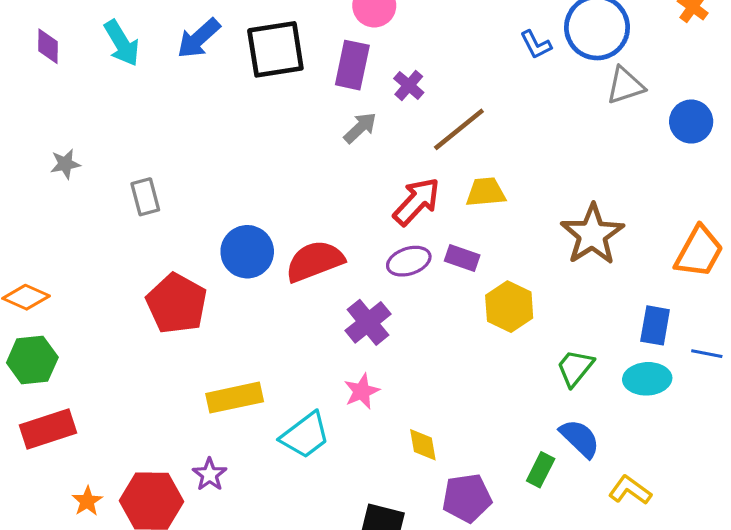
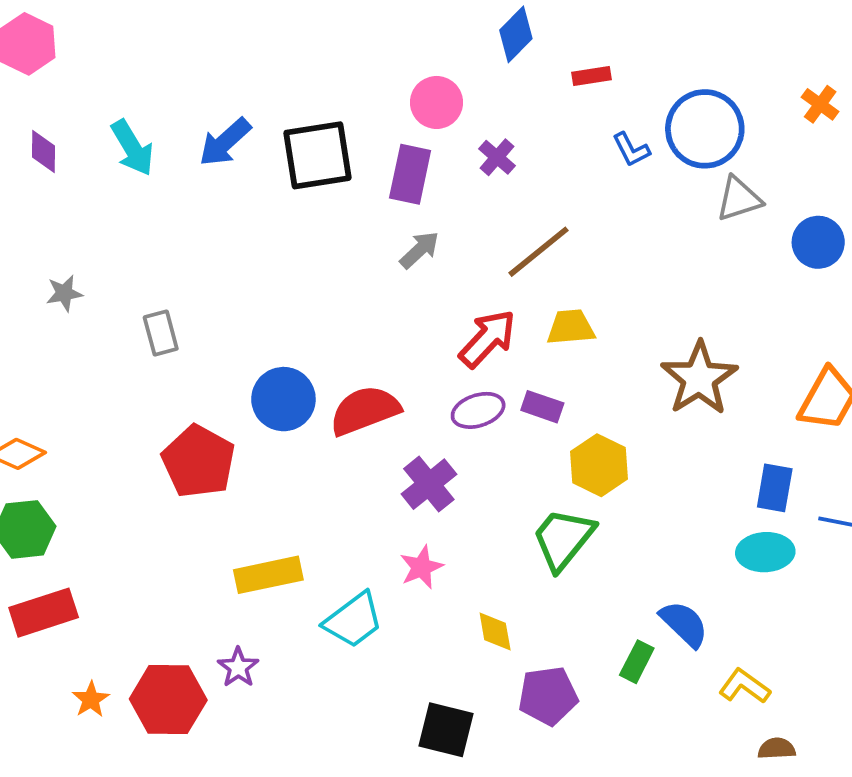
purple cross: (409, 85) -> (497, 157), moved
green trapezoid: (575, 368) -> (563, 539), moved, size x1.4

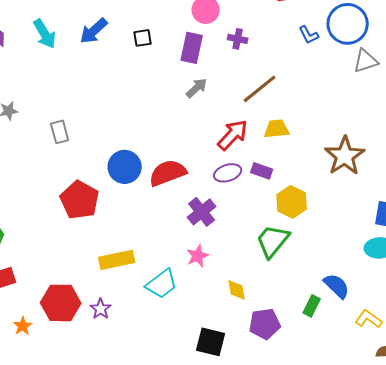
black square: (317, 155) -> (143, 38), size x0.5
purple cross: (497, 157) -> (238, 39), turned -30
red hexagon: (168, 699) -> (61, 303), moved

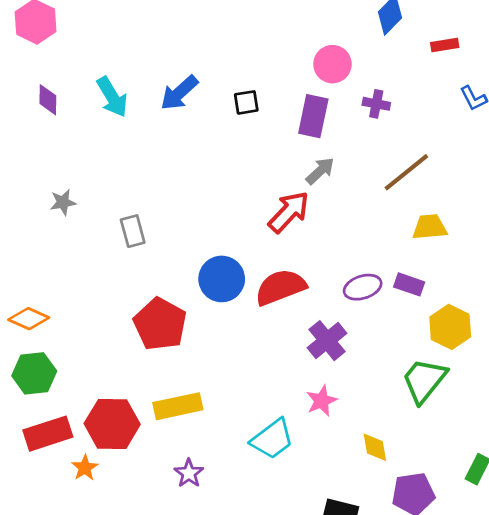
red arrow: (233, 135) -> (289, 212), moved
yellow rectangle: (117, 260) -> (178, 406), moved
red hexagon: (61, 303) -> (112, 424), moved
orange star: (23, 326) -> (85, 468), moved

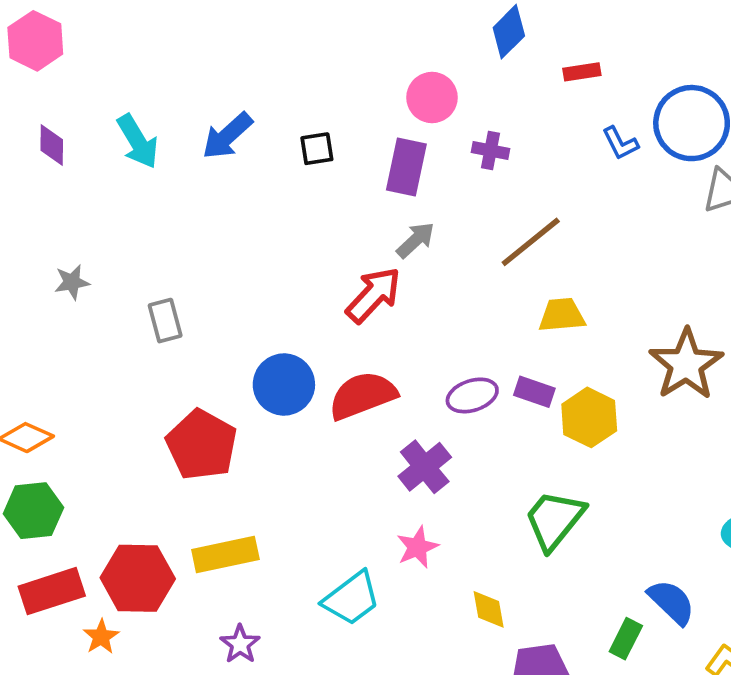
yellow hexagon: (450, 327) -> (589, 417), moved

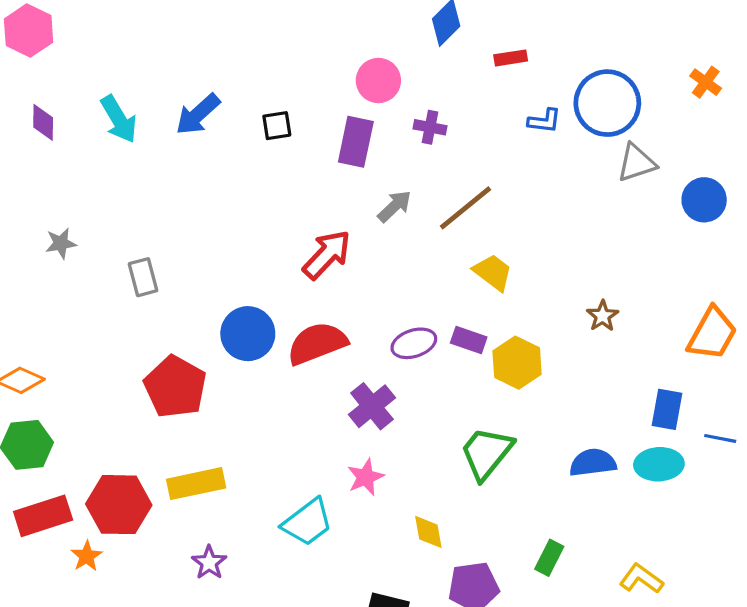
blue L-shape: (620, 143) -> (544, 121), turned -56
gray arrow: (416, 240) -> (395, 206), moved
yellow trapezoid: (562, 315) -> (493, 272), turned 42
brown star: (686, 364) -> (603, 316), size x0.5
blue semicircle: (671, 602) -> (593, 463), moved, turned -51

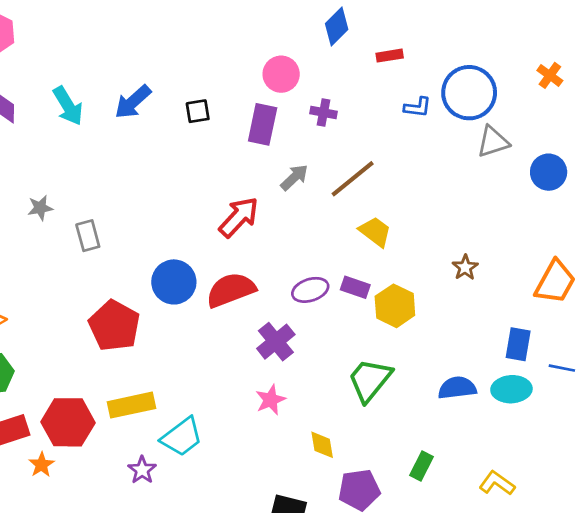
gray star: (61, 243) -> (40, 208), moved
cyan trapezoid: (307, 522) -> (182, 437), moved

